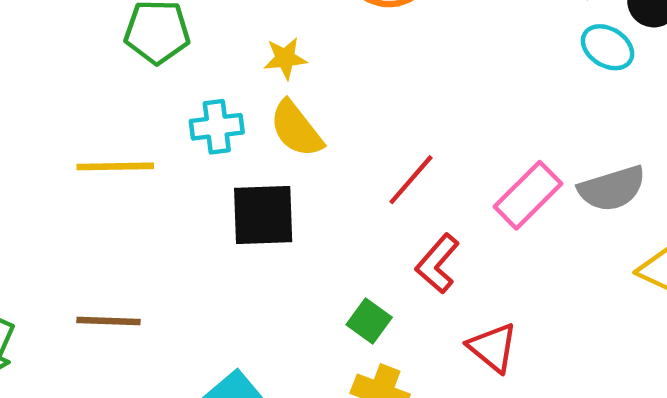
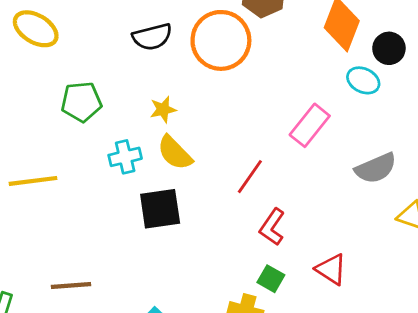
yellow line: (115, 166) -> (33, 181), moved
pink rectangle: (528, 195) -> (310, 125), moved
green square: (369, 321) -> (271, 279), moved
red triangle: (493, 347) -> (331, 269), moved

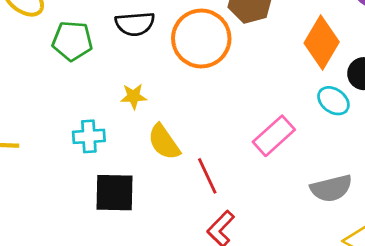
green pentagon: (81, 102) -> (72, 41), moved
yellow semicircle: (175, 153) -> (164, 142), moved
red line: (250, 177) -> (207, 176), turned -69

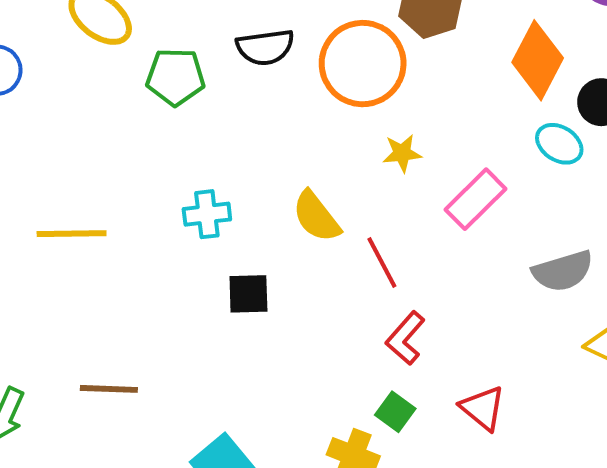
yellow star: (134, 96) -> (402, 153), moved
black square: (115, 193) -> (248, 294), size x0.7

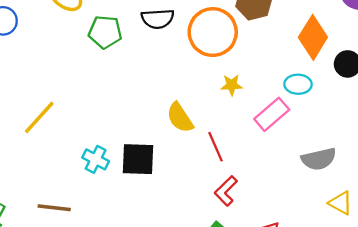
cyan ellipse: (559, 144) -> (298, 84), moved, turned -35
cyan cross: (207, 214) -> (96, 159), moved, turned 30
yellow line: (72, 234) -> (39, 117), turned -51
black square: (248, 294) -> (138, 159), size x1.4

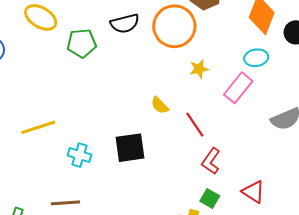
yellow line: (39, 117) -> (38, 127), turned 40
yellow semicircle: (180, 118) -> (160, 105), size x0.7
cyan cross: (96, 159) -> (79, 155), moved

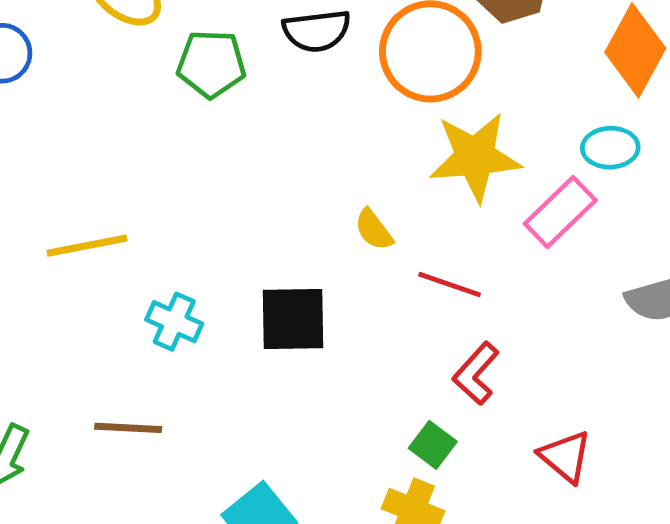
yellow star: (199, 69) -> (475, 157), size x2.0
red line: (195, 125) -> (450, 285), turned -44
green square: (210, 198) -> (433, 445), moved

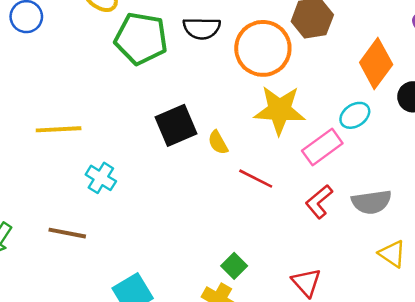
green pentagon: (211, 64) -> (141, 39), size x1.4
cyan ellipse: (610, 148) -> (355, 115), turned -40
black square: (293, 319) -> (176, 125), moved, turned -30
red L-shape: (476, 373) -> (319, 202), moved

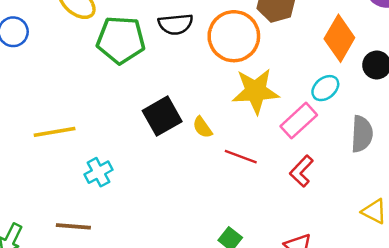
cyan cross: (101, 178) -> (99, 172), turned 36
gray semicircle: (371, 202) -> (362, 134), moved, turned -72

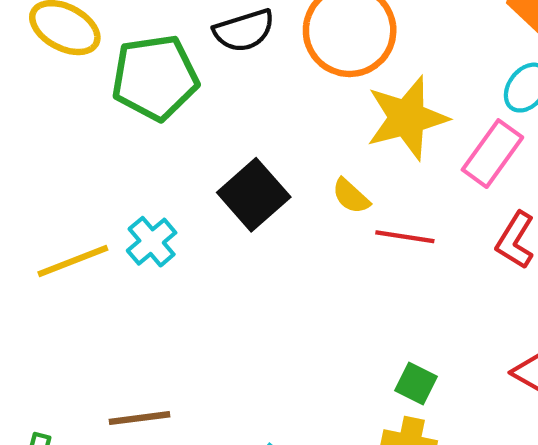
yellow semicircle: (202, 127) -> (351, 196), moved
cyan cross: (99, 172) -> (152, 242), moved

